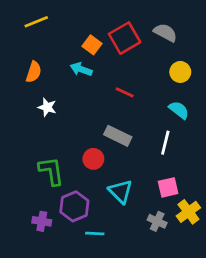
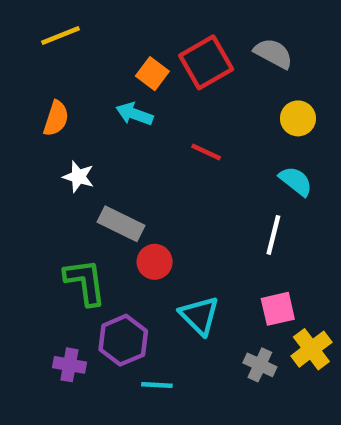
gray rectangle: (118, 136) -> (121, 224), moved

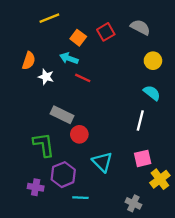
yellow line: (60, 36) -> (49, 18), moved
red square: (206, 62) -> (106, 32), size x0.7
red line: (206, 152) -> (83, 78), moved
white star: (78, 177) -> (46, 77), moved
gray cross: (260, 365) -> (133, 203), moved

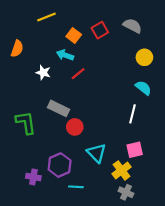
orange semicircle: (29, 61) -> (17, 49), moved
red line: (83, 78) -> (78, 74), turned -64
green L-shape: (44, 145) -> (26, 123), moved
yellow cross: (160, 179) -> (122, 170), moved

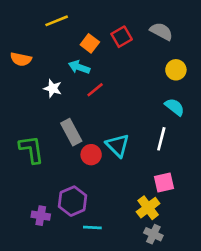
orange semicircle: (17, 49) -> (21, 59), turned 84
gray rectangle: (58, 108) -> (71, 132), turned 36
cyan triangle: (97, 153) -> (118, 145), moved

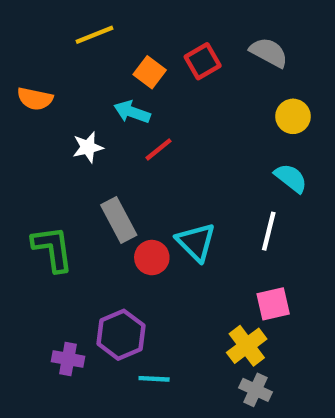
white star: (53, 88) -> (88, 147), turned -30

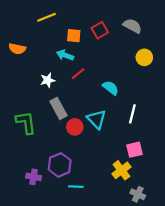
orange square: (150, 72) -> (74, 36), turned -32
white star: (88, 147) -> (48, 80), moved
cyan semicircle: (291, 178) -> (111, 88), moved
gray cross: (256, 390) -> (138, 194), moved

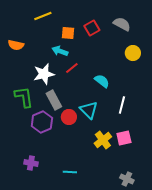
white star: (48, 80) -> (44, 74), size x1.5
green L-shape: (26, 123) -> (24, 97), moved
purple hexagon: (60, 165) -> (42, 122), moved
yellow cross: (121, 170) -> (103, 140), moved

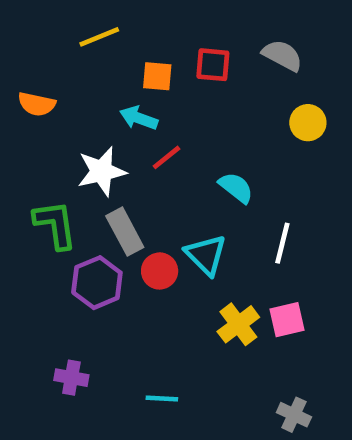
red square: (92, 28) -> (213, 65), turned 35

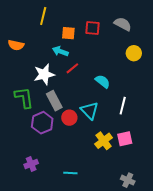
yellow line: (99, 37) -> (43, 16), turned -54
purple cross: (71, 378) -> (31, 164), turned -32

